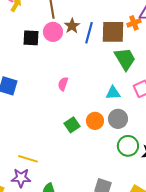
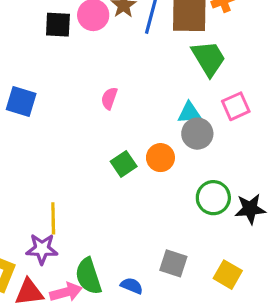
gray circle: (118, 119) -> (197, 134), moved
yellow line: (28, 159) -> (53, 218), turned 72

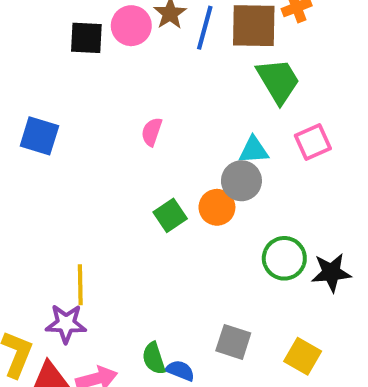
gray circle: (197, 134) -> (241, 181), moved
green semicircle: (88, 276) -> (154, 358), moved, size x0.7

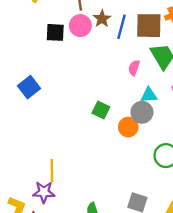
pink semicircle: (152, 132) -> (134, 68), moved
blue square: (39, 136) -> (29, 87), turned 35
green square: (170, 215) -> (101, 110), moved, turned -30

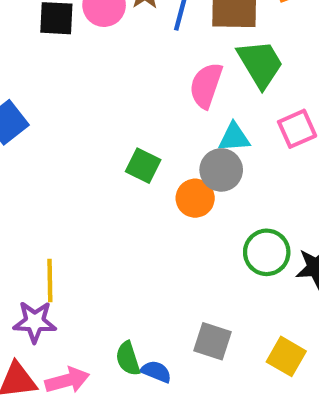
pink semicircle: (134, 68) -> (206, 85), size x1.5

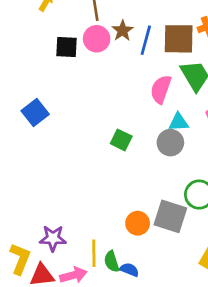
orange circle: (195, 198) -> (138, 223), moved
yellow line: (50, 281) -> (94, 253), moved
gray square: (212, 341) -> (170, 216), moved, size x1.4

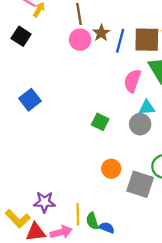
black square: (67, 47) -> (21, 36), moved, turned 30
orange circle: (138, 223) -> (111, 169), moved
yellow L-shape: (20, 259) -> (18, 219), turned 115

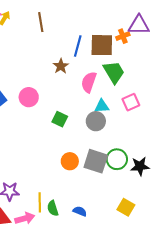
brown star: (101, 33) -> (61, 66), moved
pink circle: (80, 40) -> (29, 97), moved
gray square: (140, 184) -> (96, 161), moved
blue semicircle: (107, 228) -> (80, 211), moved

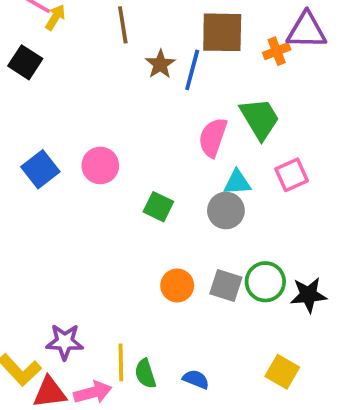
brown square: (102, 45) -> (222, 32), moved
brown star: (61, 66) -> (160, 64), moved
gray square: (96, 161) -> (226, 286), size x0.7

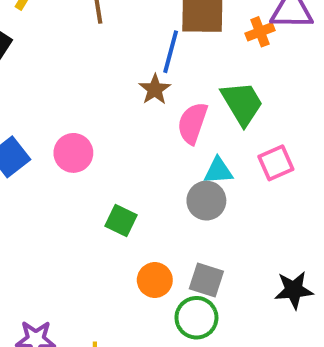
brown star: (160, 64) -> (155, 89), moved
green square: (158, 207) -> (121, 220), moved
green circle: (265, 282) -> (196, 318), moved

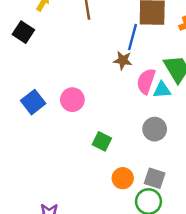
brown star: (155, 89) -> (123, 60), turned -30
cyan triangle: (218, 171) -> (162, 90), moved

